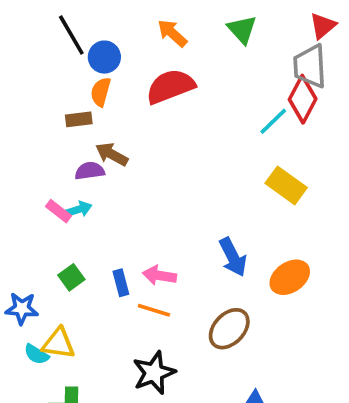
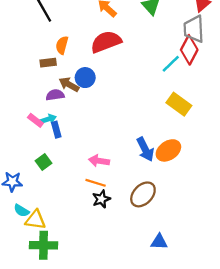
blue circle: (104, 57) -> (85, 78), moved
orange ellipse: (290, 277) -> (168, 150), moved
blue rectangle: (121, 283) -> (56, 130), moved
yellow triangle: (58, 343) -> (35, 220), moved
black star: (154, 373) -> (101, 199), moved, size x0.7

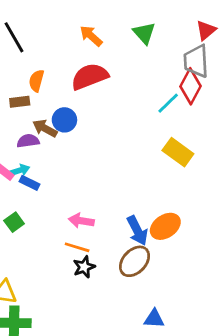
blue rectangle: (56, 130) -> (29, 183), turned -49
blue arrow: (145, 149) -> (137, 231), moved
orange ellipse: (168, 150) -> (165, 226), moved

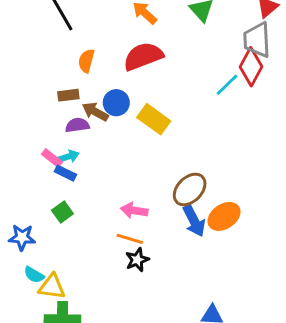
brown rectangle: (20, 102) -> (68, 95), moved
yellow rectangle: (178, 152) -> (154, 119), moved
blue rectangle: (29, 183) -> (65, 173), moved
brown ellipse: (134, 261) -> (190, 189), moved

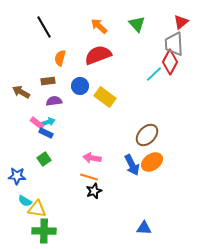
brown arrow: (95, 112) -> (21, 92), moved
brown ellipse: (190, 189) -> (147, 135), moved

